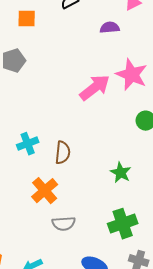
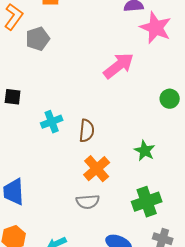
pink star: (132, 75) -> (156, 28), moved
orange cross: (45, 191) -> (97, 169), moved

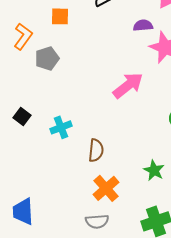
black square: (13, 97) -> (22, 116), turned 30
cyan cross: (52, 122) -> (61, 127), moved

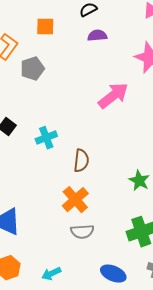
purple semicircle: (143, 25) -> (97, 36), moved
orange cross: (106, 188) -> (75, 200), moved

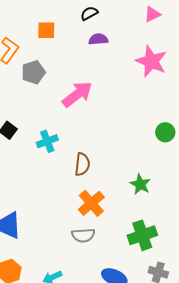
pink arrow: (113, 96) -> (77, 94), moved
orange cross: (75, 200) -> (91, 203), moved

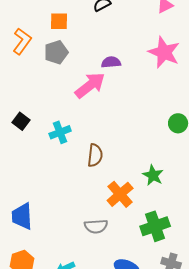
purple semicircle: (98, 39) -> (111, 62), moved
gray pentagon: (33, 72) -> (56, 52), moved
orange cross: (91, 203) -> (120, 194), moved

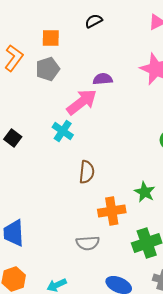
cyan cross: (60, 132) -> (63, 131), moved, turned -35
orange cross: (120, 194) -> (112, 211), turned 32

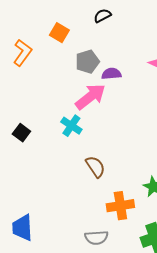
orange square: (51, 38) -> (59, 33), turned 30
gray pentagon: (48, 69) -> (87, 62), moved
brown semicircle: (87, 172) -> (95, 167), turned -40

